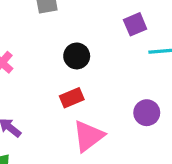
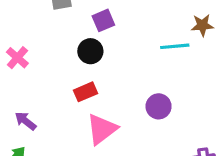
purple square: (135, 24) -> (103, 20), moved

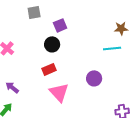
cyan line: (175, 46) -> (112, 48), moved
pink triangle: (102, 129) -> (59, 92), turned -35

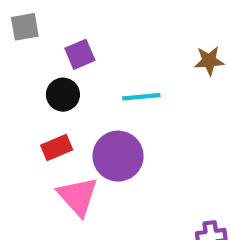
cyan line: (112, 48) -> (141, 97), moved
purple circle: (94, 78) -> (118, 156), moved, size x1.5

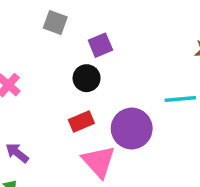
gray square: (25, 27) -> (55, 23), turned 30
cyan line: (141, 97) -> (180, 99), moved

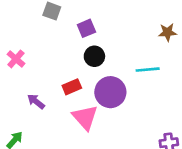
black circle: (87, 78) -> (94, 56), moved
purple arrow: (17, 153) -> (36, 101), moved

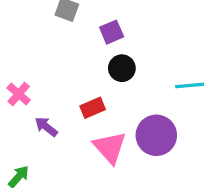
pink cross: (16, 59) -> (19, 94), moved
purple circle: (110, 92) -> (156, 135), moved

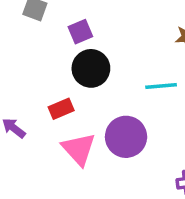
black circle: (122, 68) -> (91, 68), size x1.4

